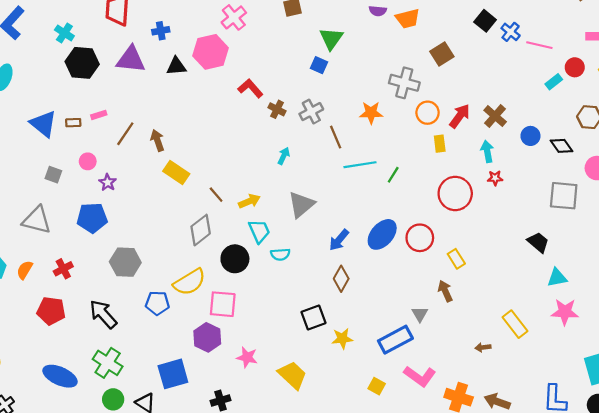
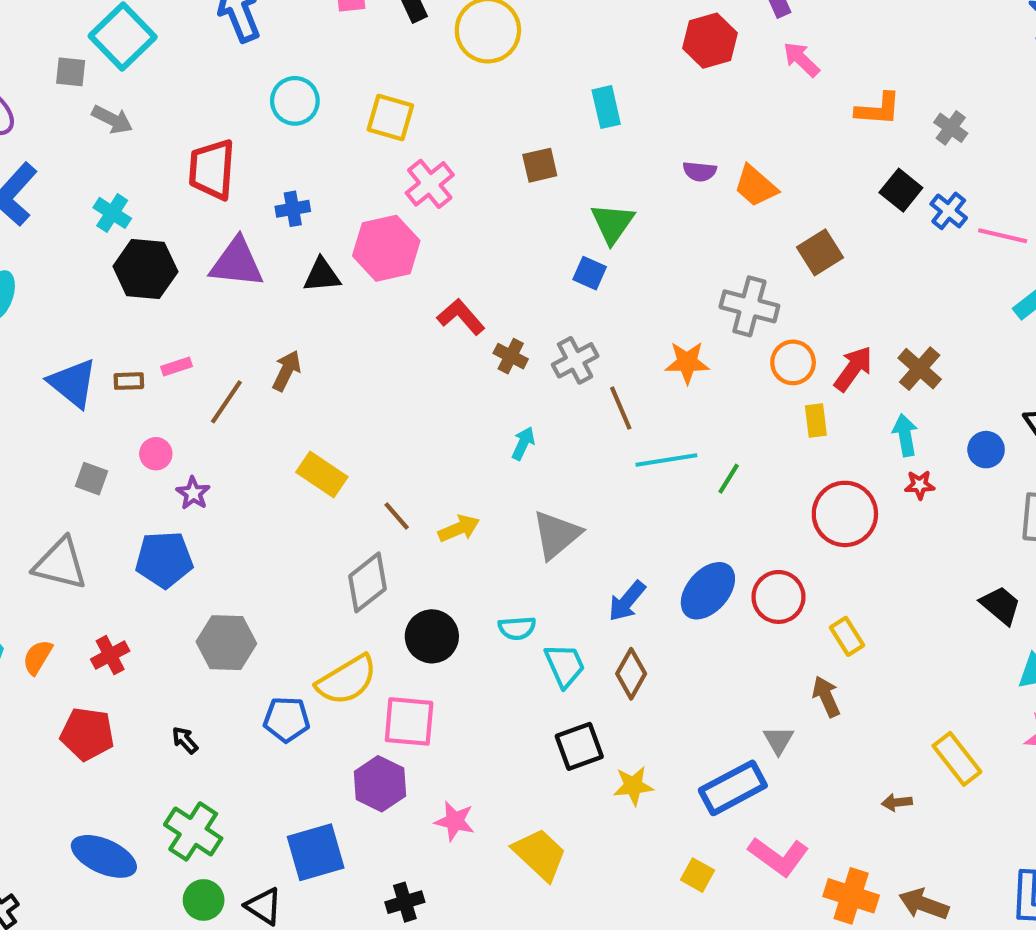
orange trapezoid: (408, 19) -> (756, 186), turned 55
blue circle: (530, 136) -> (986, 450), moved
brown arrow: (157, 140) -> (287, 371), moved, turned 45
cyan trapezoid: (259, 231) -> (565, 665), moved
black arrow: (103, 314) -> (185, 740), size x0.5

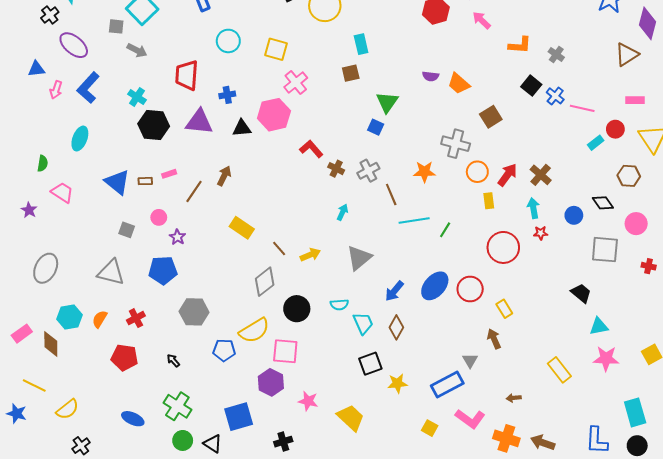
cyan rectangle: (606, 107) -> (361, 44), moved
brown arrow: (897, 802) -> (514, 398), moved
blue ellipse: (104, 856) -> (133, 419), size x0.7

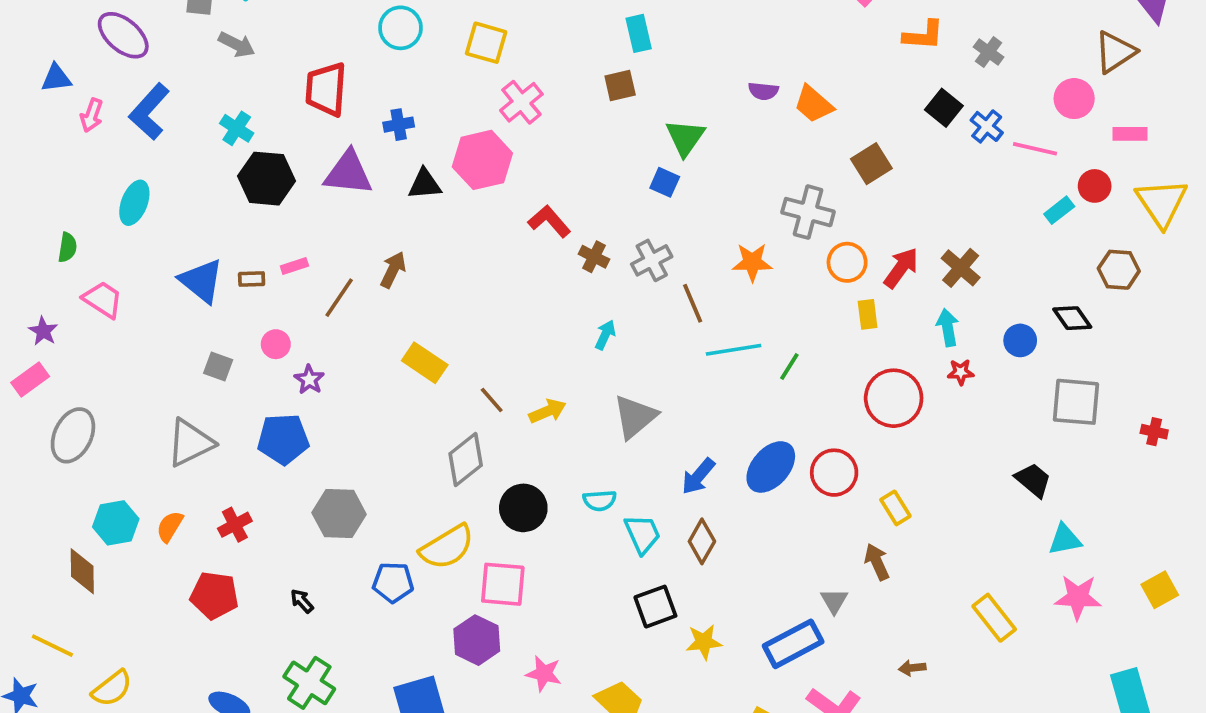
pink circle: (636, 224) -> (1074, 99), moved
gray triangle: (111, 272) -> (190, 443), turned -40
pink rectangle: (22, 334) -> (30, 380), moved

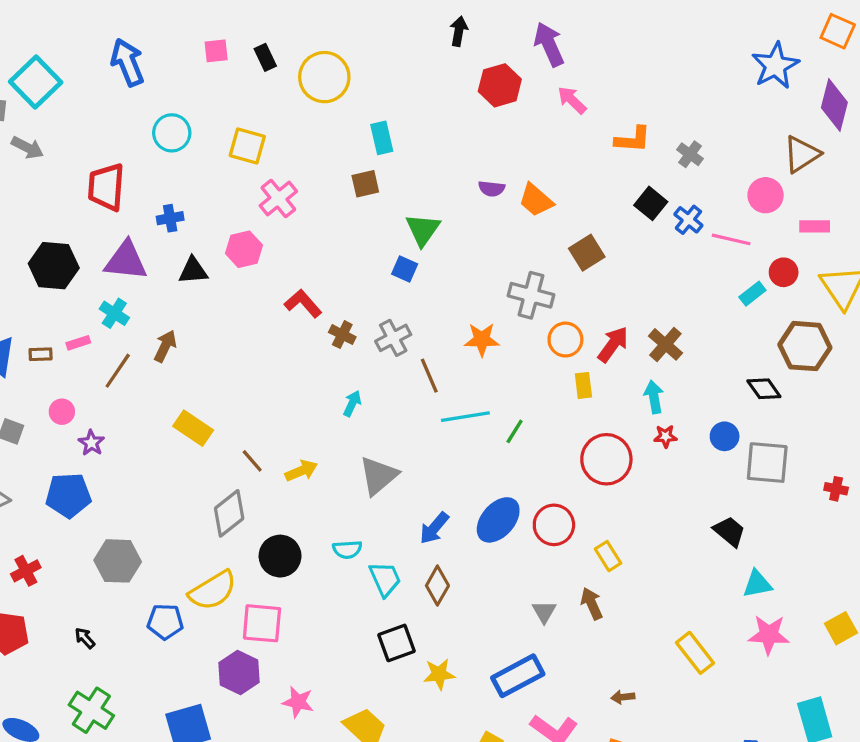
cyan cross: (237, 128) -> (114, 313), moved
pink hexagon: (482, 160) -> (244, 249), size x0.7
brown hexagon: (1119, 270) -> (805, 346), size x1.4
blue circle: (1020, 340) -> (725, 436), moved
gray triangle: (834, 601) -> (544, 612), moved

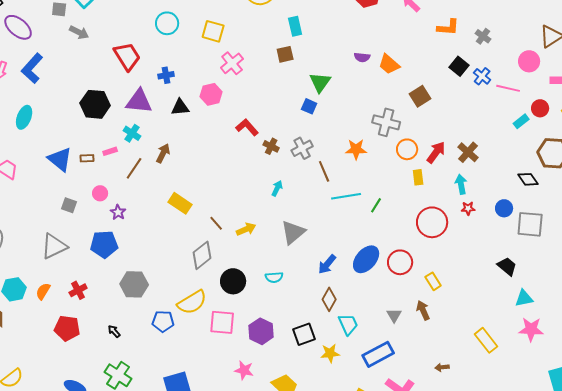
red trapezoid: (106, 187) -> (127, 56), turned 144
cyan trapezoid: (385, 579) -> (348, 324), moved
purple hexagon: (239, 672) -> (261, 331), moved

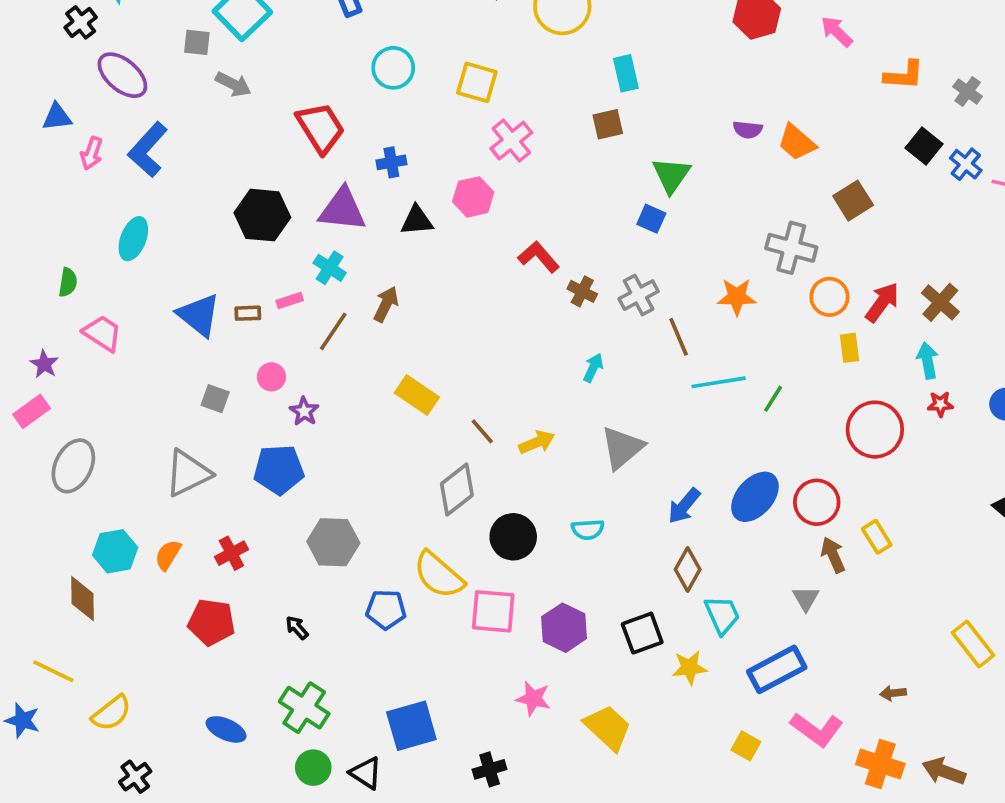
yellow semicircle: (192, 302) -> (439, 575), turned 72
brown arrow: (423, 310) -> (833, 555), moved

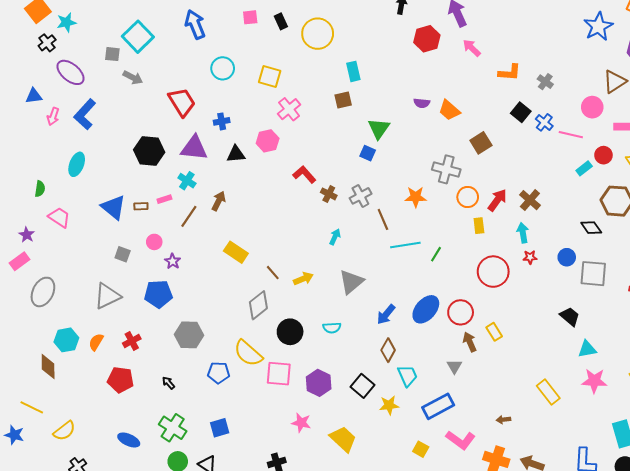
black square: (642, 633) -> (363, 386), turned -30
blue square: (411, 726) -> (220, 428), moved, size x0.7

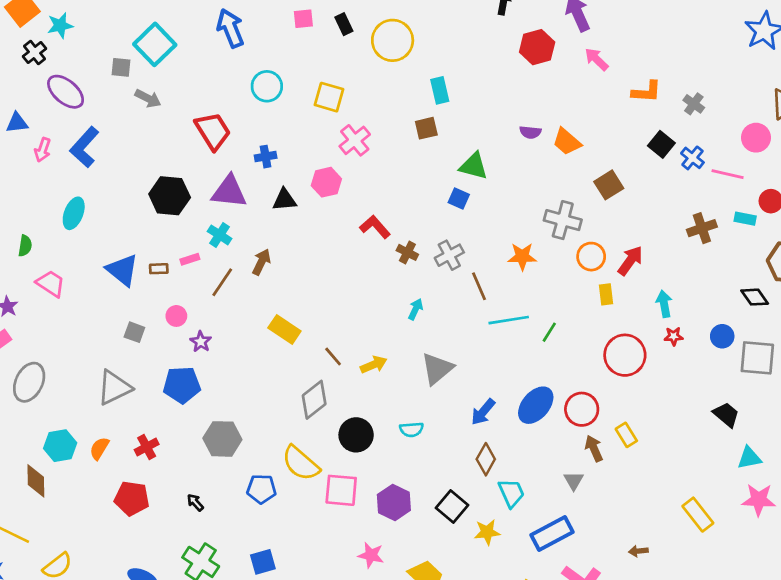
green triangle: (379, 129) -> (474, 166), turned -50
cyan rectangle: (584, 168) -> (745, 219), turned 49
brown cross: (530, 200) -> (702, 228), moved, turned 30

